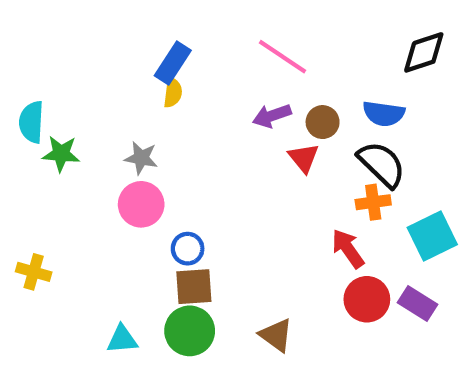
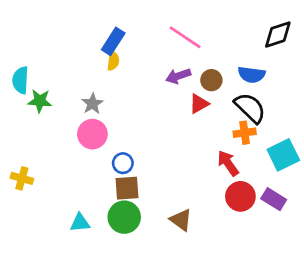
gray star: (141, 158) -> (92, 104), turned 30
red triangle: (304, 158) -> (199, 104), turned 40

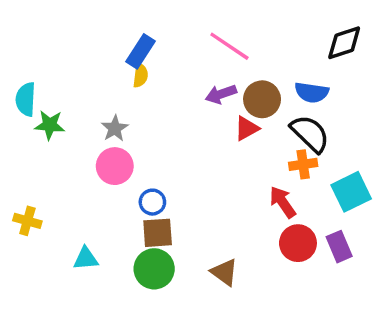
brown circle: (211, 80) -> (262, 99), size x1.4
purple rectangle: (274, 199) -> (339, 247), turned 35
cyan triangle: (80, 223) -> (86, 259), moved

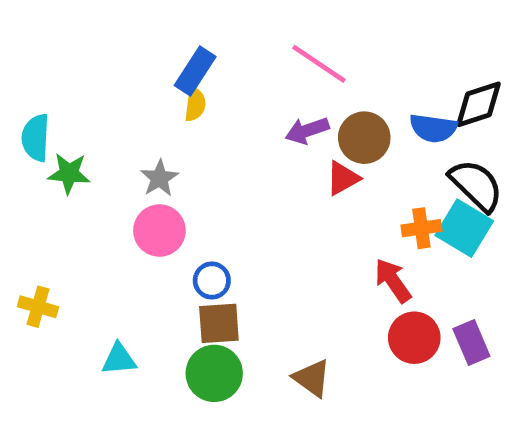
black diamond: (344, 43) -> (479, 104), moved
black semicircle: (310, 134) -> (476, 185), moved
cyan square: (351, 192) -> (464, 228), moved, turned -33

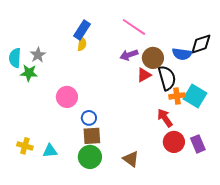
gray star: (159, 178) -> (38, 55), moved
black semicircle: (476, 185) -> (167, 78), moved, turned 30
yellow cross: (38, 307) -> (25, 146), moved

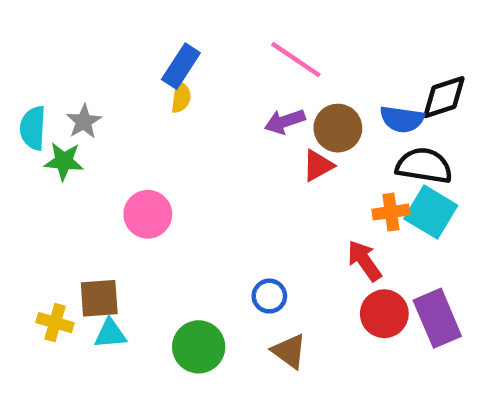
black semicircle: (167, 78) -> (424, 166), moved, turned -65
blue circle: (89, 118) -> (269, 296), moved
brown square: (92, 136) -> (99, 298), moved
purple rectangle: (198, 144) -> (437, 318), size x1.4

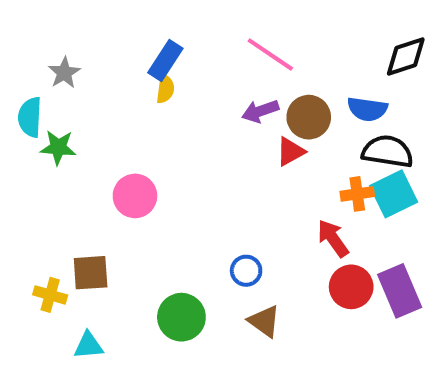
black diamond: (444, 97) -> (406, 57), moved
gray star: (84, 121) -> (64, 73), moved
cyan square: (431, 212) -> (394, 194), turned 33
cyan triangle: (110, 334) -> (89, 345), moved

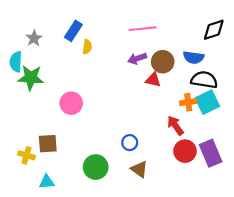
pink line: (270, 55) -> (142, 29), turned -40
blue rectangle: (165, 61) -> (73, 31), moved
green star: (58, 147) -> (31, 78), size x1.4
red triangle: (291, 151) -> (153, 80), turned 42

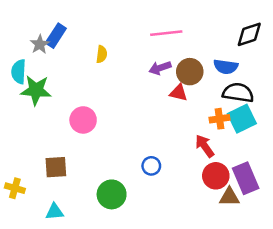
blue rectangle: (73, 31) -> (56, 36), moved
yellow cross: (26, 155) -> (15, 188), moved
brown triangle: (139, 169) -> (229, 197), moved, turned -36

